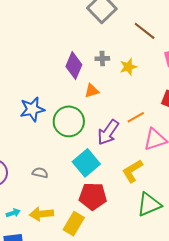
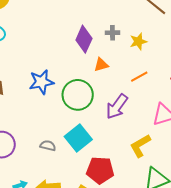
orange line: (136, 117) -> (139, 77), moved
cyan square: (86, 163) -> (78, 138), moved

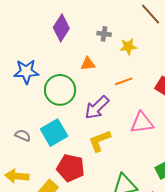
purple diamond: (84, 39) -> (61, 28), moved
yellow L-shape: (140, 146) -> (100, 141), moved

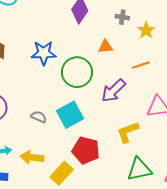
yellow star: (128, 47) -> (146, 30), turned -30
yellow L-shape: (100, 141) -> (128, 132), moved

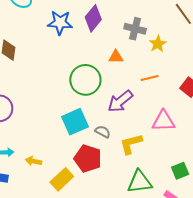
gray cross: (122, 17) -> (135, 29), size x1.5
blue star: (44, 53) -> (60, 23), moved
gray semicircle: (39, 117) -> (103, 132), moved
yellow arrow: (32, 157) -> (34, 161), size x0.7

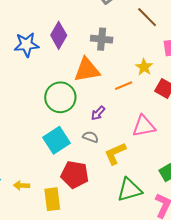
yellow star: (158, 44) -> (144, 67), moved
orange triangle: (116, 57) -> (87, 70), size x1.8
purple arrow: (120, 101) -> (98, 113), size x0.6
gray semicircle: (103, 132) -> (91, 137), moved
yellow rectangle: (62, 179) -> (52, 199), turned -45

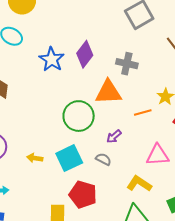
blue star: (26, 45) -> (52, 59), turned 30
yellow L-shape: (115, 153) -> (139, 184), moved, turned 50
yellow arrow: (22, 186) -> (35, 158), moved

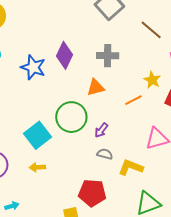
orange triangle: (108, 92) -> (96, 87), size x0.7
purple arrow: (114, 136) -> (101, 130), moved
cyan square: (69, 158) -> (37, 135), moved
yellow L-shape: (139, 184) -> (131, 167), moved

